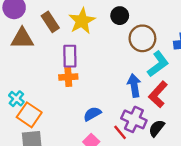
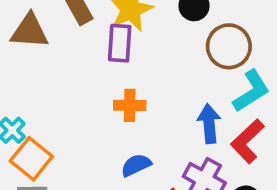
purple rectangle: (70, 56) -> (120, 43), moved
orange cross: (68, 77) -> (130, 105), moved

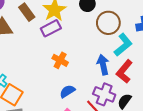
purple rectangle: (120, 43) -> (51, 28), turned 66
orange cross: (130, 105) -> (60, 60), turned 35

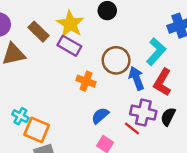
brown circle: (108, 23) -> (116, 60), moved
purple rectangle: (51, 28) -> (69, 46), turned 66

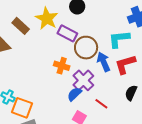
purple rectangle: (69, 46) -> (67, 33), moved
cyan L-shape: (156, 52) -> (119, 39), turned -135
red L-shape: (162, 82) -> (125, 64), turned 45
purple cross: (143, 113) -> (83, 80), moved, turned 35

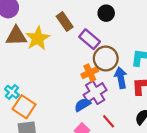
yellow star: (47, 19) -> (38, 38), moved
brown rectangle: (21, 26) -> (65, 22), moved
orange cross: (62, 66) -> (90, 73), moved, turned 35

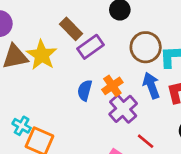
purple rectangle: (90, 39) -> (90, 47), moved, turned -66
brown circle: (106, 58) -> (146, 47), moved
blue semicircle: (83, 105) -> (85, 90), moved, turned -35

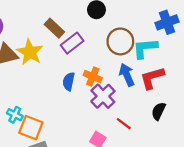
orange cross: (112, 86) -> (93, 77), turned -30

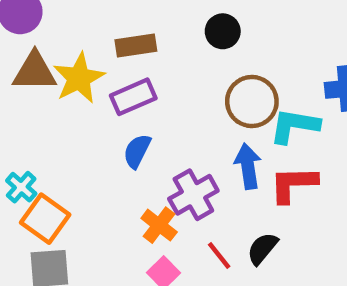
brown rectangle: (54, 28) -> (136, 45), turned -66
purple rectangle: (72, 43) -> (133, 97), moved
orange cross: (93, 77) -> (159, 225), moved
black semicircle: (158, 111) -> (262, 249), moved

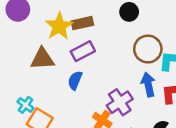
brown triangle: (35, 72) -> (42, 59), moved
yellow star: (79, 78) -> (59, 26), moved
blue semicircle: (137, 151) -> (75, 80), moved

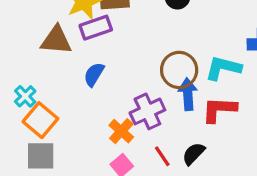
brown circle: (148, 49) -> (179, 70), moved
purple rectangle: (83, 51) -> (96, 28), moved

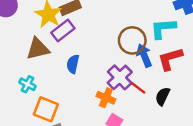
cyan cross: (25, 96) -> (28, 84), moved
red line: (162, 156) -> (138, 88), moved

